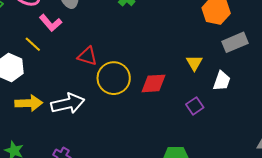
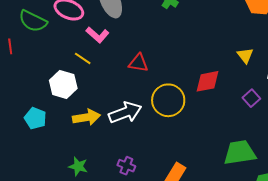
yellow circle: (114, 78) -> (168, 100), moved

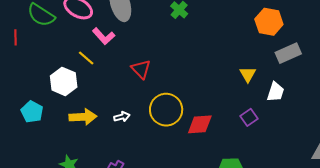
red triangle: (138, 63) -> (141, 69), turned 30
red diamond: (208, 81) -> (200, 124), moved
white arrow: (125, 113) -> (122, 117), size x0.5

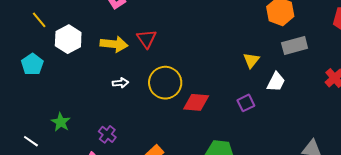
yellow line: (86, 58) -> (39, 20), moved
yellow arrow: (83, 117) -> (114, 44), moved

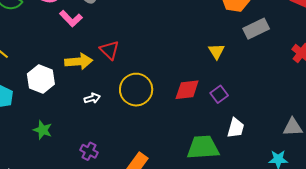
white hexagon: (68, 39) -> (41, 79), moved
white trapezoid: (276, 82) -> (236, 128), moved
red diamond: (196, 102) -> (187, 90), moved
green star: (61, 122) -> (43, 130), moved

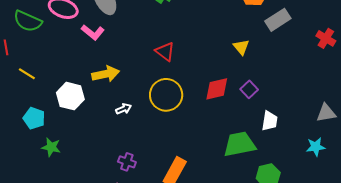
red triangle: (109, 50) -> (165, 52), moved
green star: (43, 130) -> (51, 147), moved

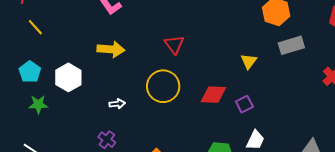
white hexagon: (70, 96) -> (68, 77), moved
white arrow: (124, 109) -> (117, 104), moved
green star: (51, 147) -> (38, 104), turned -30

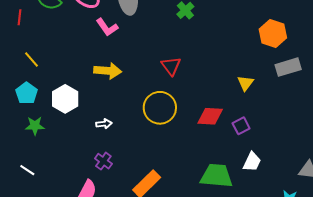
yellow line: (35, 27) -> (32, 60), moved
white arrow: (117, 104) -> (104, 124), moved

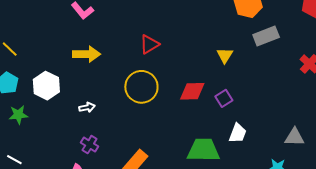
red triangle: (171, 66) -> (149, 44), turned 40

